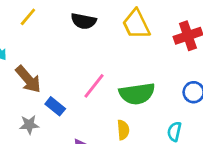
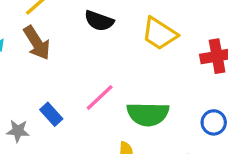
yellow trapezoid: (136, 24) -> (159, 34), turned -40
brown arrow: (28, 79) -> (37, 43), moved

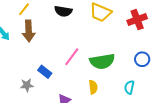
brown arrow: (37, 43) -> (29, 31), turned 40

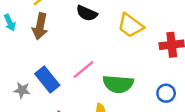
blue rectangle: (45, 72) -> (47, 79), size x1.5

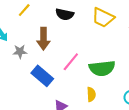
brown arrow: (40, 26) -> (43, 39), moved
gray star: (22, 90) -> (20, 52), moved

